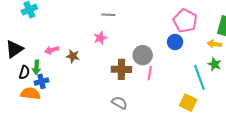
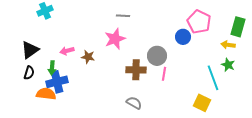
pink star: (100, 38) -> (115, 39), size x1.5
blue circle: (175, 42) -> (183, 37), moved
black semicircle: (24, 72) -> (29, 73), moved
blue cross: (42, 81) -> (57, 82), size x1.5

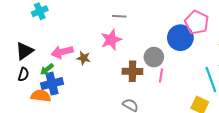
blue circle: (183, 37) -> (180, 38), size x1.6
pink arrow: (67, 51) -> (62, 52), size x1.5
green arrow: (52, 68) -> (47, 69), turned 48

